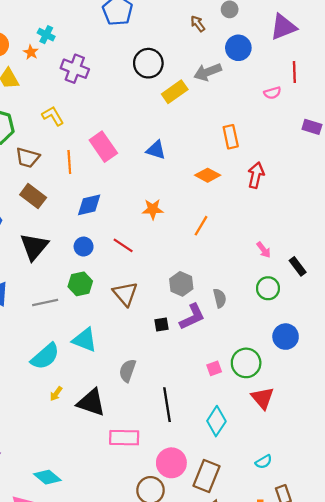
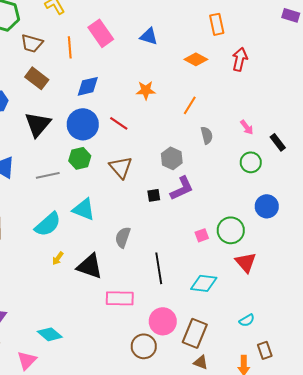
blue circle: (84, 247) -> (83, 124), size x1.8
gray semicircle: (220, 298) -> (207, 135), moved
cyan diamond: (216, 421) -> (204, 283), turned 64

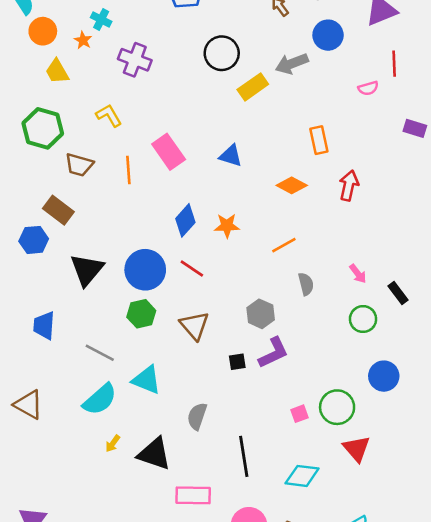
brown rectangle: (37, 78) -> (58, 210), moved
blue diamond: (88, 86) -> (185, 220), moved, turned -35
orange line: (190, 105) -> (284, 245), turned 30
gray line: (48, 175) -> (100, 353), moved, turned 40

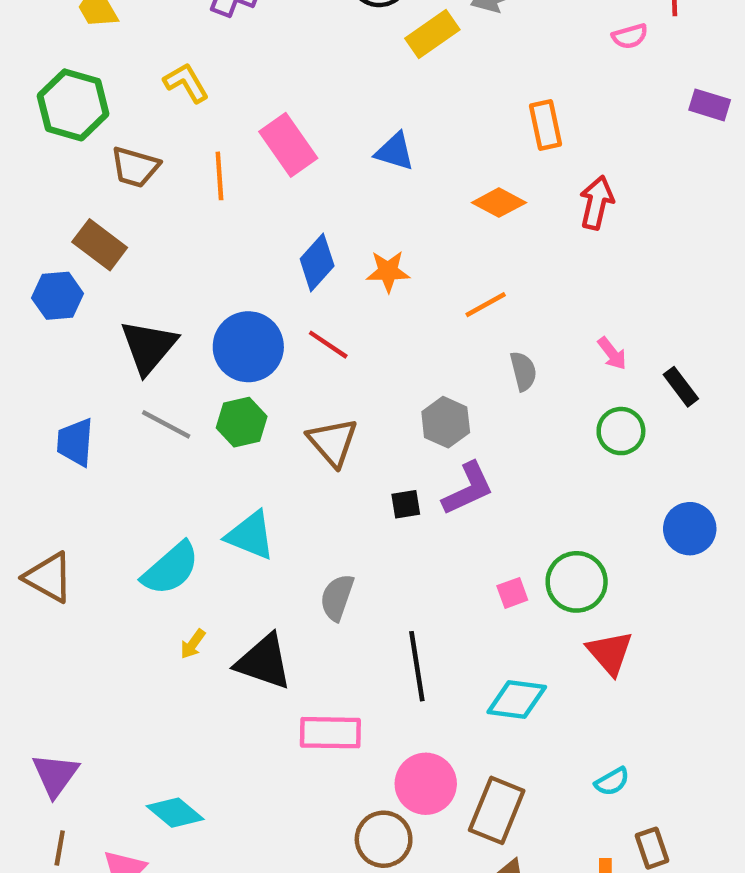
gray line: (100, 353) -> (166, 424), moved
blue circle: (384, 376) -> (690, 529), moved

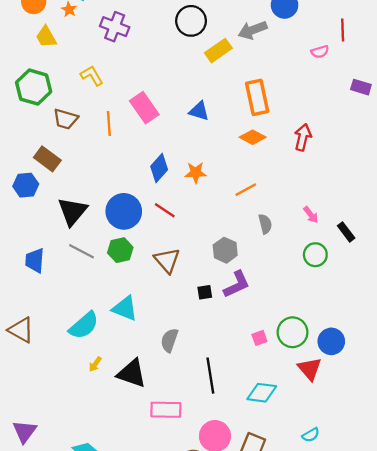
orange rectangle: (546, 125) -> (257, 97), moved, size x1.4
blue circle: (690, 529) -> (331, 341), moved

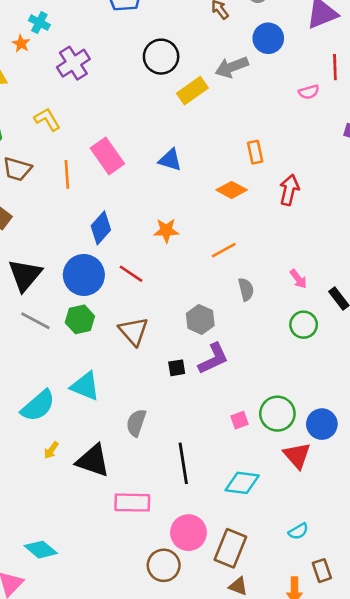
purple cross: (115, 27) -> (73, 63), turned 36
orange rectangle: (257, 97) -> (255, 152), moved, size x0.6
blue diamond: (159, 168) -> (101, 228), moved

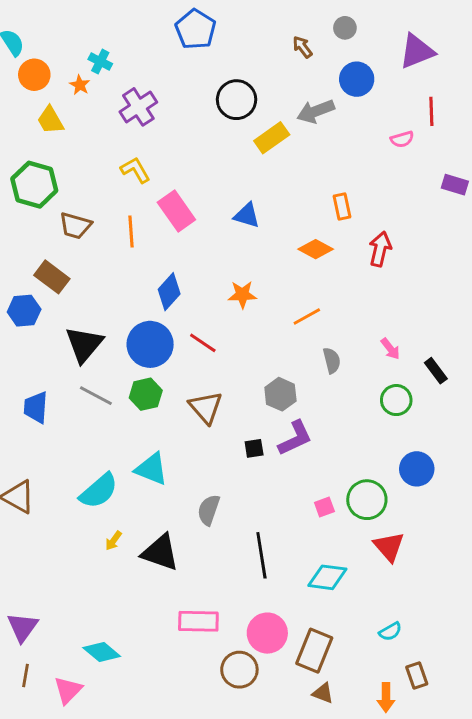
yellow L-shape: (47, 119) -> (135, 170), moved
blue circle: (322, 424) -> (417, 469), moved
pink rectangle: (132, 503) -> (198, 621), moved

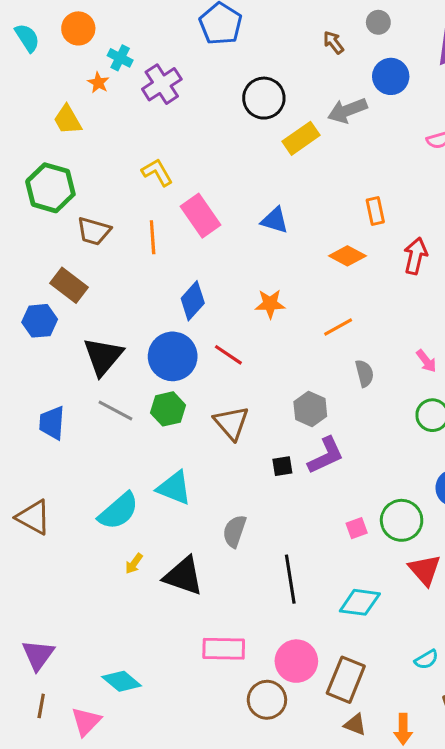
orange circle: (34, 75) -> (78, 28), moved
purple cross: (138, 107) -> (162, 84), moved
orange arrow: (386, 697) -> (403, 729), moved

